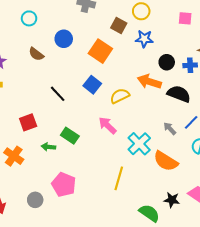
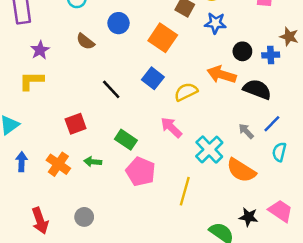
green arrow: (48, 147) -> (93, 162), moved
pink pentagon: (64, 185) -> (141, 172), moved

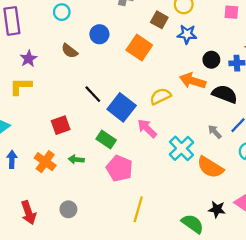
blue square: (153, 78) -> (122, 107), moved, size x1.4
yellow line: (185, 191) -> (138, 209), moved

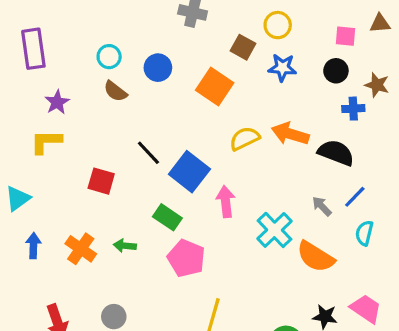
cyan circle: (62, 12) -> (109, 57), moved
black circle: (211, 60) -> (336, 71), moved
yellow semicircle: (160, 96) -> (245, 139), moved
red square: (61, 125) -> (101, 181), moved, turned 36
pink arrow: (147, 128) -> (226, 202), turned 40

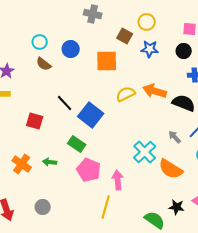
orange square: (215, 87) -> (107, 61), turned -35
pink arrow: (226, 202) -> (118, 180), moved

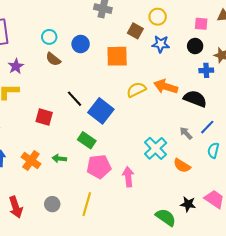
orange semicircle: (171, 169) -> (182, 166), size x0.7
pink pentagon: (89, 170) -> (99, 167), turned -30
yellow line: (106, 207) -> (87, 204), moved

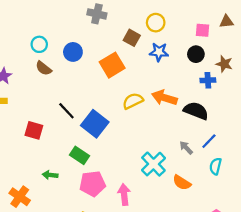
orange square: (117, 56) -> (112, 65), turned -30
orange cross: (31, 161) -> (20, 197), moved

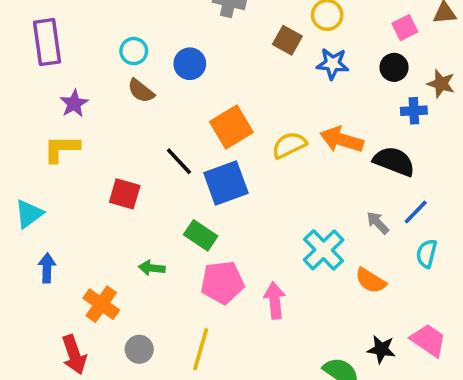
pink square: (202, 30) -> (405, 28), turned -32
orange square: (112, 65) -> (231, 127), moved
blue square: (95, 124) -> (226, 183), turned 32

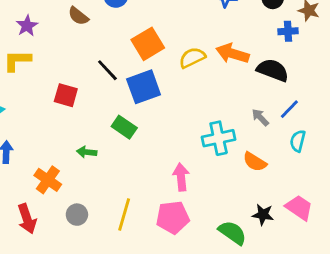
cyan cross: (324, 250) -> (219, 138), turned 32
pink pentagon: (222, 282) -> (173, 217), moved

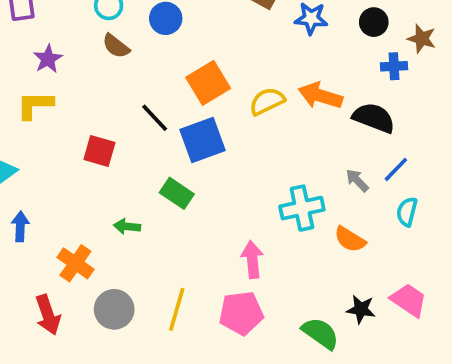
gray circle: (77, 215) -> (114, 309), size x1.4

